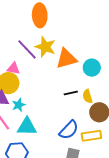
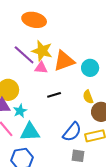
orange ellipse: (40, 15) -> (34, 20), turned -70
pink triangle: (13, 68) -> (41, 68), moved
black line: (71, 93) -> (54, 95), moved

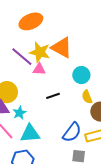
orange ellipse: (34, 20) -> (31, 21), turned -35
orange triangle: (64, 61) -> (62, 48), moved, turned 50
cyan circle: (90, 68) -> (81, 75), moved

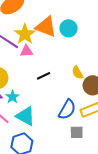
yellow star: (40, 52) -> (25, 34), turned 30
cyan circle: (81, 75) -> (69, 28), moved
cyan triangle: (30, 133) -> (26, 116), turned 40

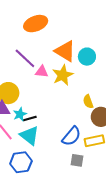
yellow star: (25, 34) -> (63, 75), moved
black line: (44, 76) -> (30, 118), moved

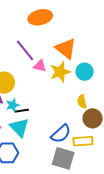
cyan circle: (87, 57) -> (85, 72), moved
gray square: (77, 160) -> (63, 158), size x1.6

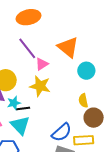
orange ellipse: (40, 17) -> (29, 17), moved
pink triangle: (40, 66) -> (42, 64), turned -48
yellow star: (60, 72) -> (40, 86), moved, turned 30

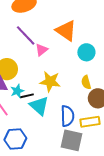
yellow star: (40, 86) -> (50, 82), moved
cyan triangle: (20, 125) -> (39, 106), moved
blue semicircle: (62, 132) -> (67, 116), turned -45

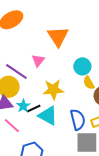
orange triangle: (66, 31) -> (58, 36), turned 35
purple line: (26, 35) -> (16, 72), moved
cyan circle: (86, 52) -> (82, 66), moved

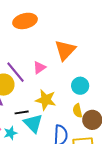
yellow semicircle: (89, 83) -> (77, 111), moved
cyan star: (23, 106) -> (10, 133), moved

